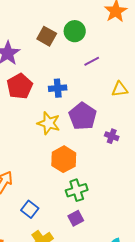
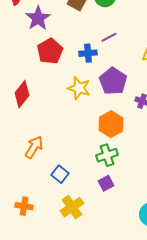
purple line: (92, 61) -> (109, 37), moved
orange hexagon: (64, 159) -> (111, 124), moved

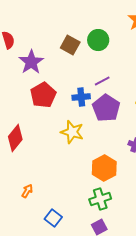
purple pentagon: (113, 81) -> (106, 108), moved
orange arrow: (34, 147) -> (27, 191), size x0.6

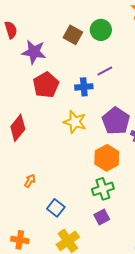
purple star: (31, 62) -> (34, 52), turned -30
purple pentagon: (106, 108) -> (116, 121), moved

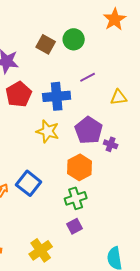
purple line: (105, 71) -> (88, 77), moved
blue cross: (84, 87) -> (57, 96), size x1.5
blue square: (56, 208) -> (29, 183), moved, size x1.4

